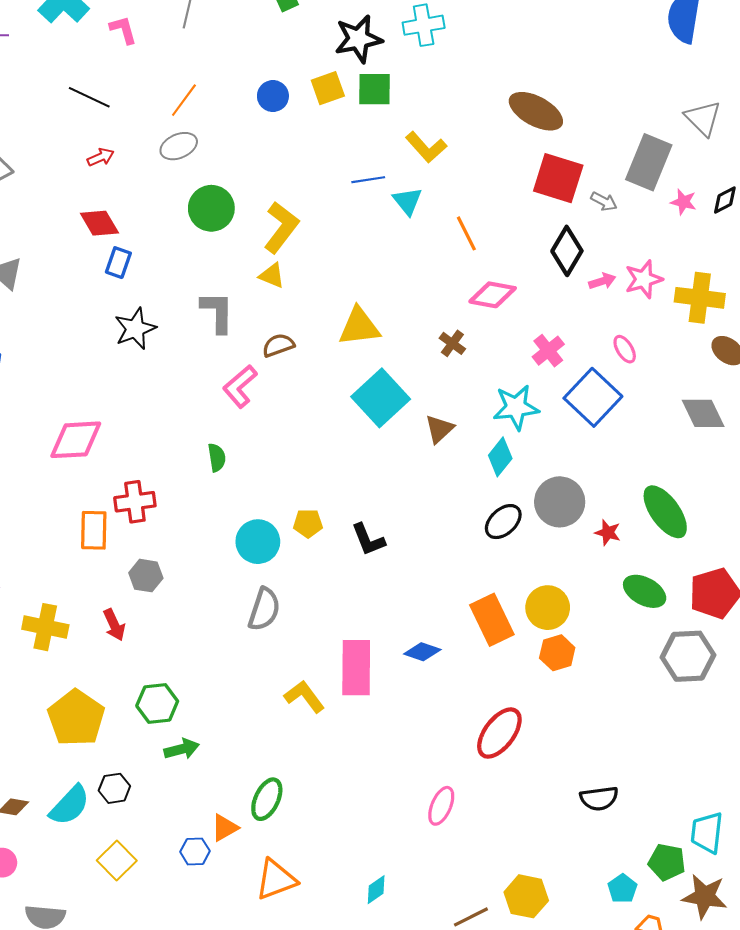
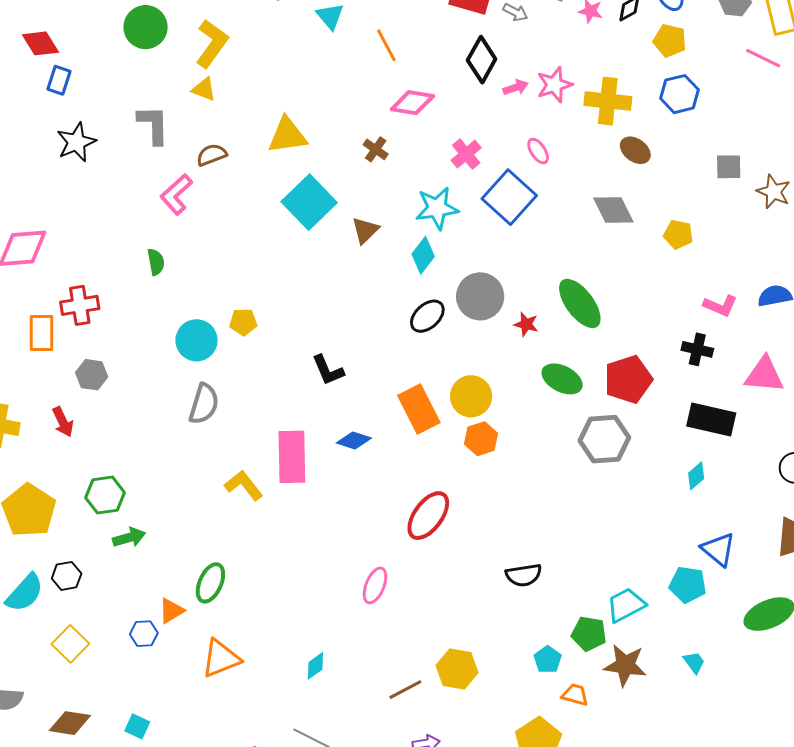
black L-shape: (368, 540) -> (328, 370), moved
cyan trapezoid: (707, 833) -> (626, 605), turned 57

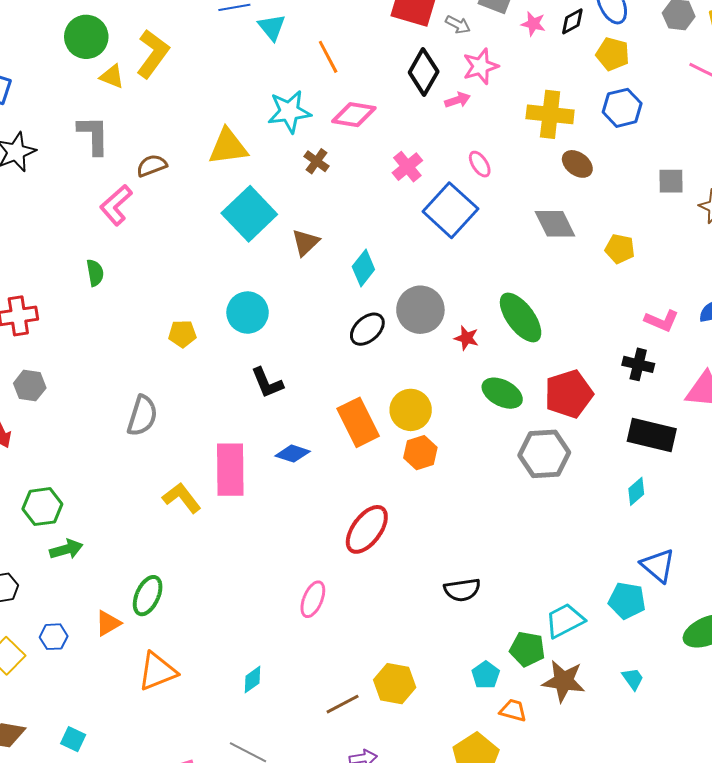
pink star: (555, 85) -> (481, 66), moved
yellow triangle: (204, 89) -> (112, 76), moved
cyan star: (437, 208) -> (289, 112), moved
cyan circle: (196, 340) -> (248, 313), moved
blue hexagon: (144, 634) -> (54, 637), moved

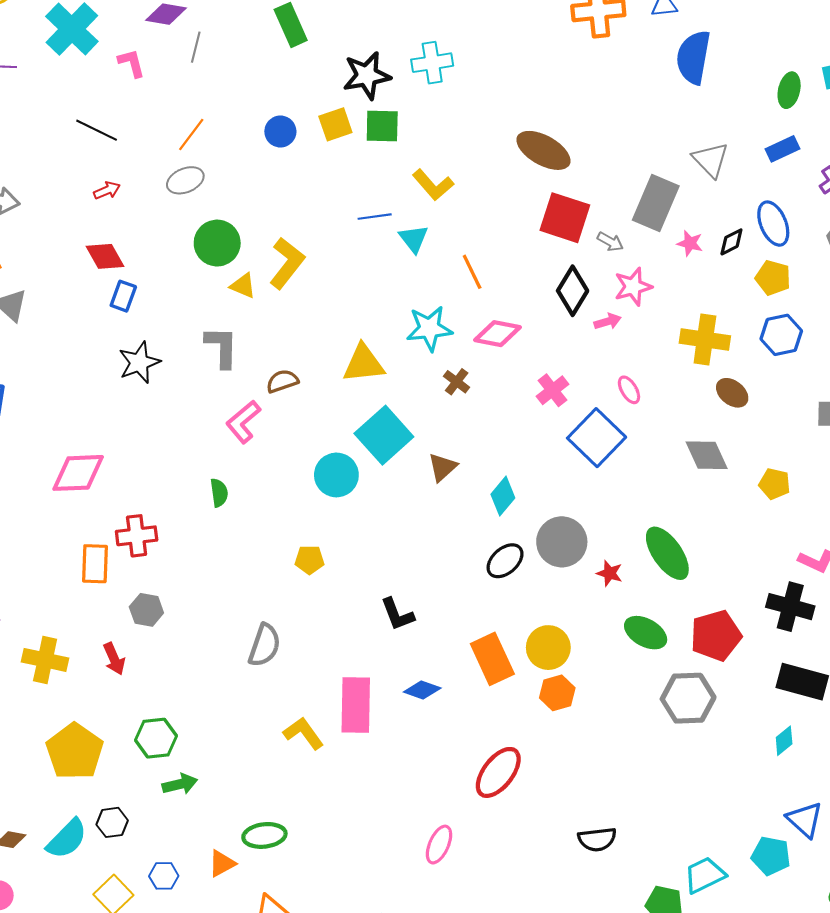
cyan circle: (248, 313) -> (336, 475), moved
black cross: (638, 364) -> (790, 607), size x1.4
green ellipse: (148, 596) -> (264, 835), turned 57

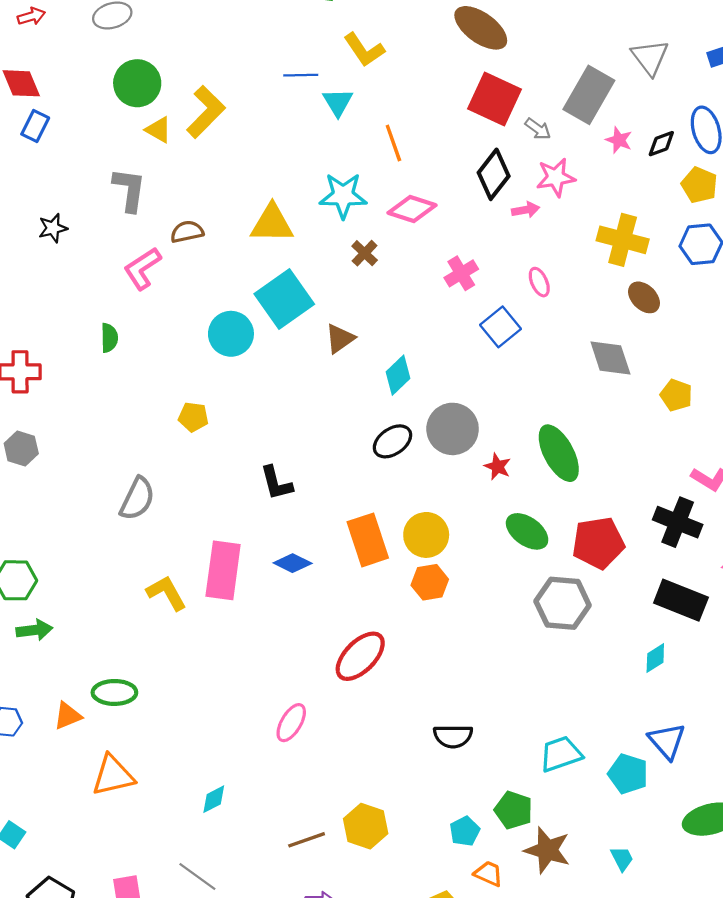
black star: (139, 363) -> (53, 228), moved, size x0.7
blue square: (597, 438) -> (500, 327), size x0.7
cyan trapezoid: (705, 875) -> (561, 754), moved

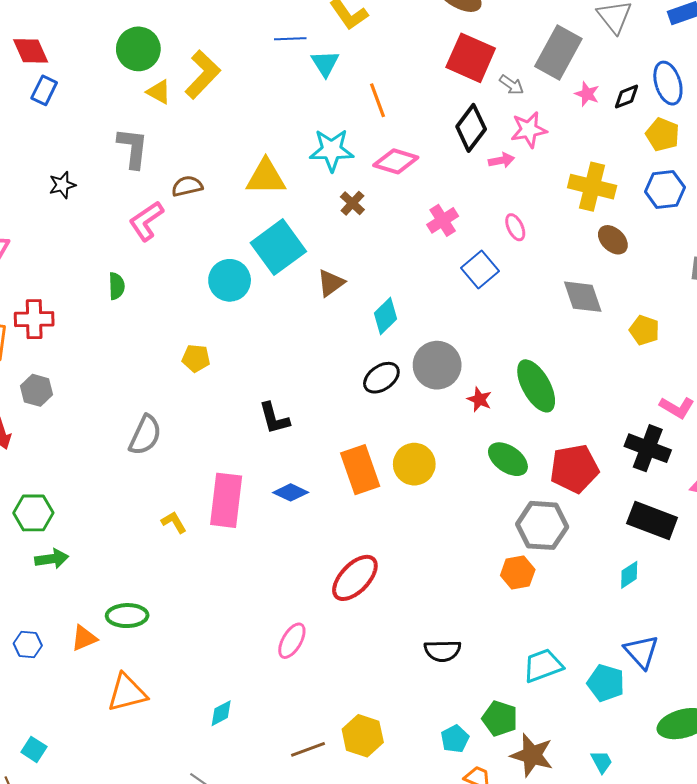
orange hexagon: (430, 582) -> (518, 572), moved
yellow L-shape: (167, 593) -> (174, 522), size x0.7

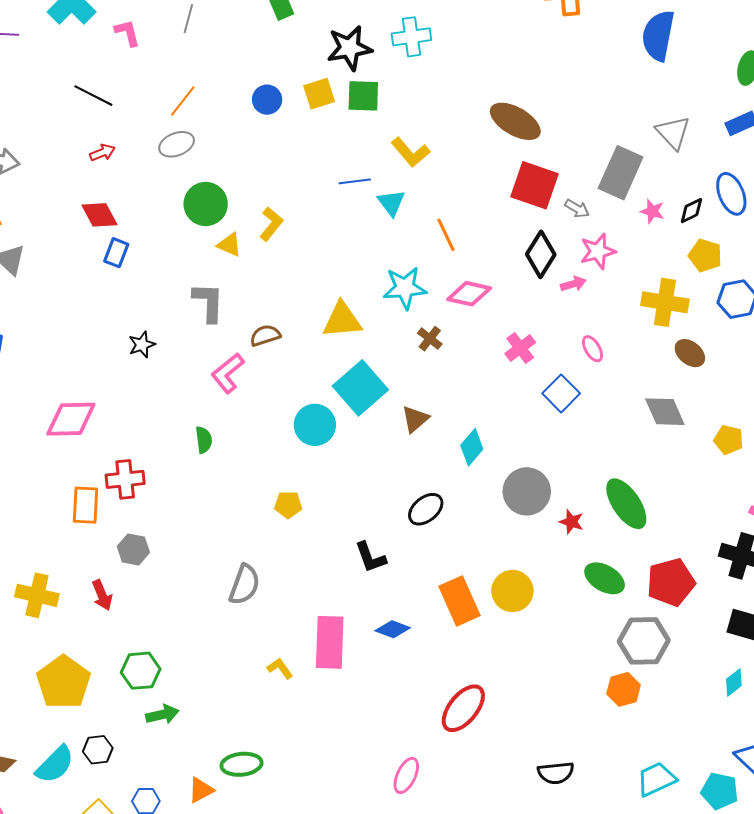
yellow L-shape: (203, 75) -> (271, 224), size x0.7
yellow pentagon: (663, 134) -> (705, 255), moved
black ellipse: (381, 378) -> (426, 509), moved

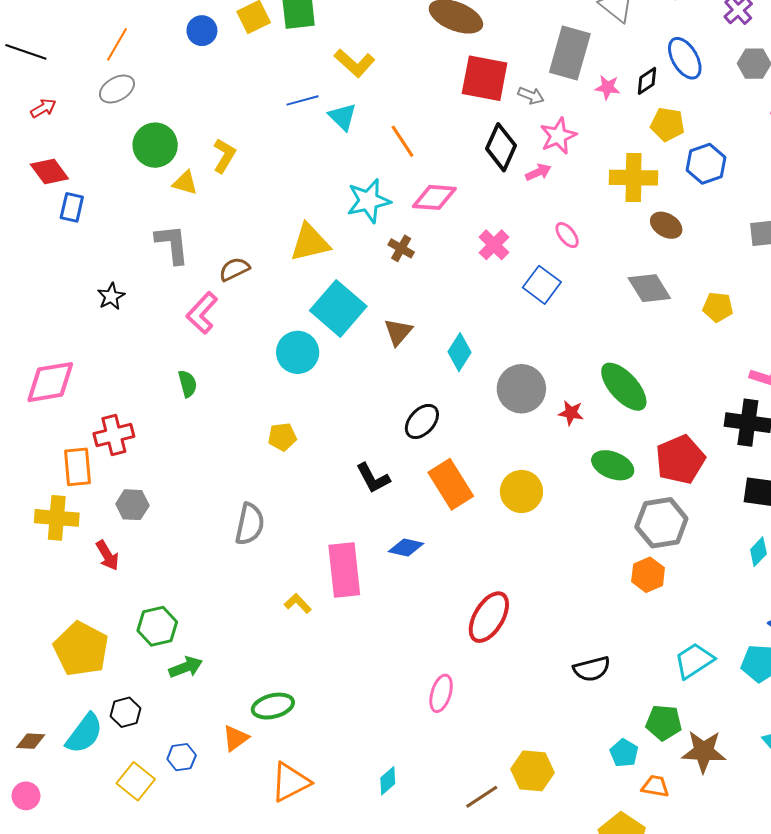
yellow cross: (37, 595) -> (57, 518), moved
orange rectangle: (459, 601) -> (451, 484), moved

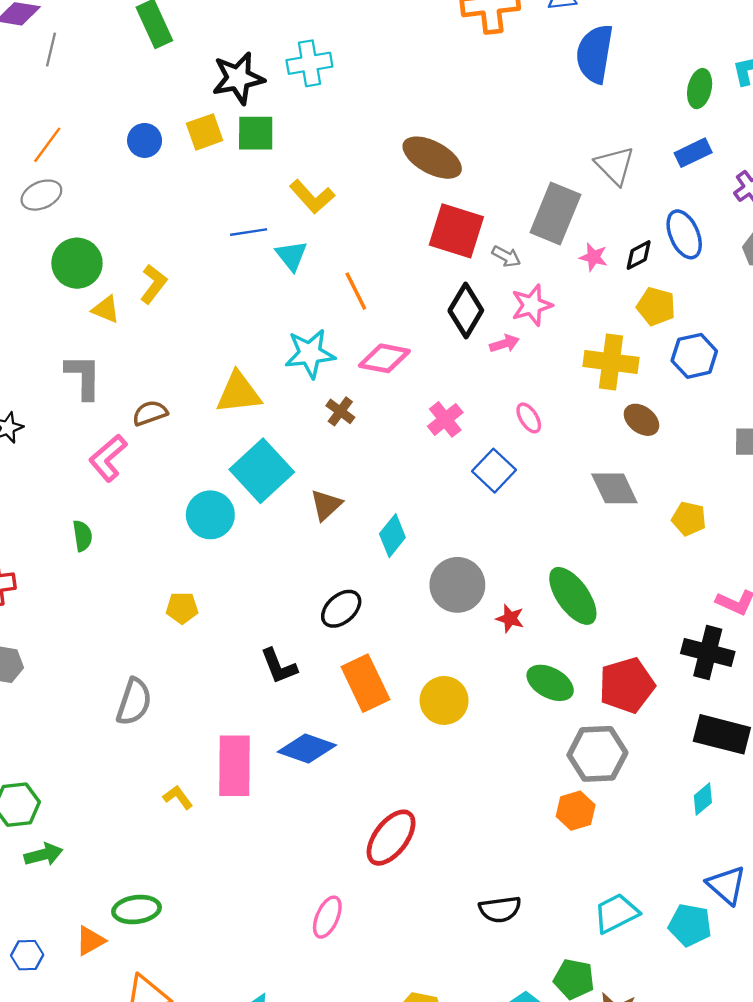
blue diamond: (406, 548) -> (307, 748), size x1.4

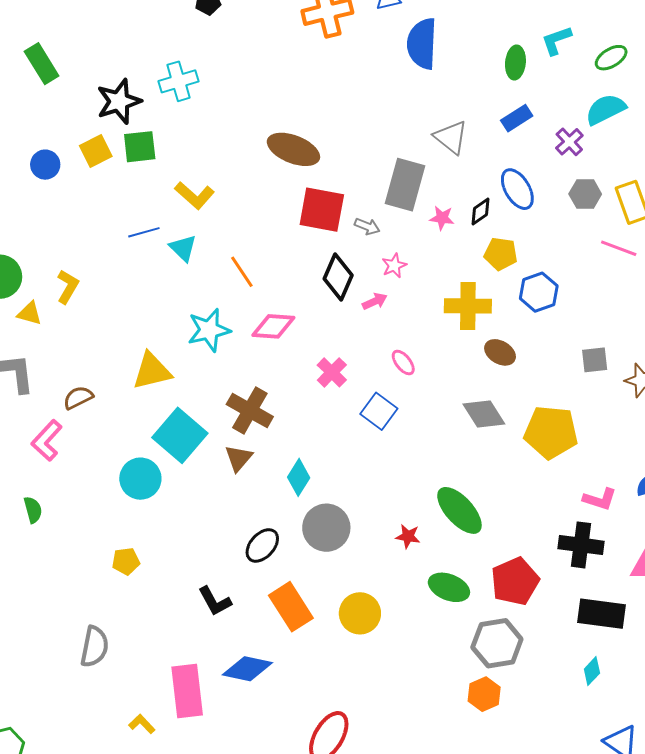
pink star: (532, 305) -> (394, 266), size x0.7
brown cross: (340, 411) -> (250, 410), moved, size x1.8
yellow pentagon: (689, 519) -> (551, 432), size x1.8
gray circle: (457, 585) -> (326, 528), moved

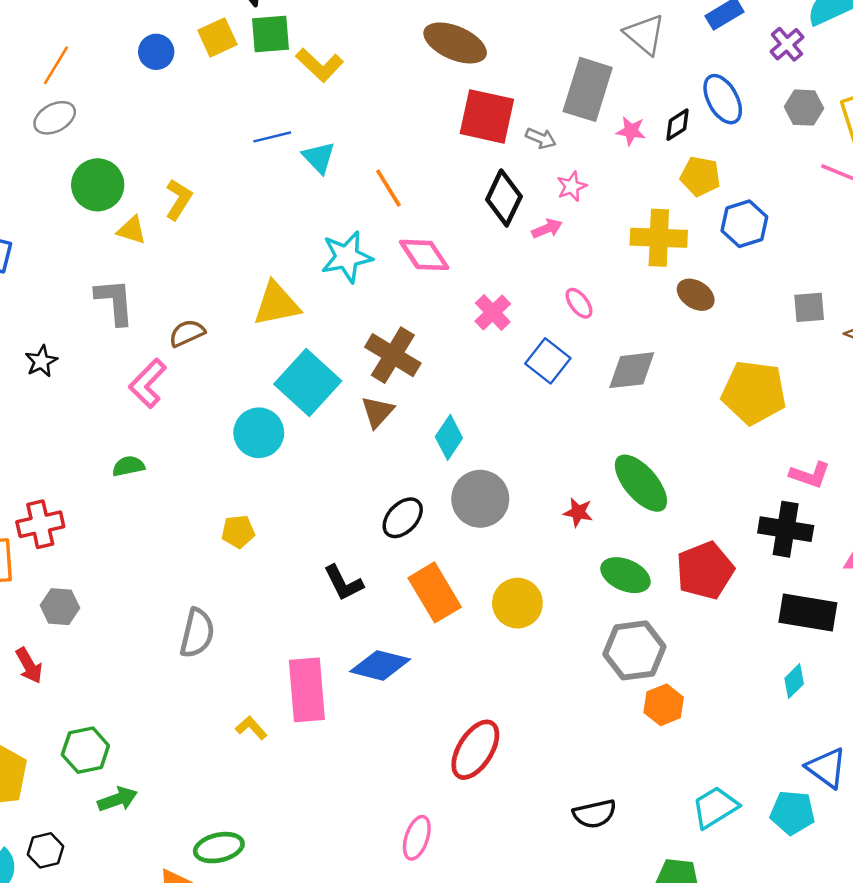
yellow L-shape: (195, 195) -> (320, 65), moved
pink diamond: (273, 326) -> (424, 255), turned 51
gray diamond: (484, 414) -> (632, 370), moved, turned -66
green semicircle: (33, 510) -> (128, 466), turned -88
gray hexagon: (497, 643) -> (634, 650), moved

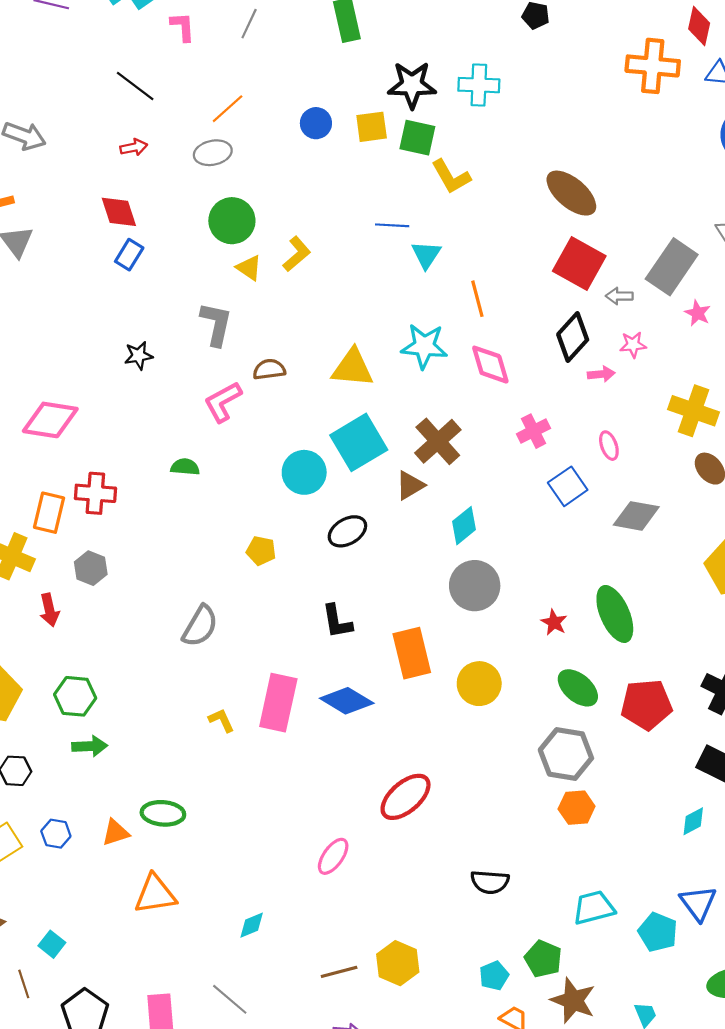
gray arrow: (541, 138) -> (619, 296), turned 140
black ellipse: (403, 518) -> (347, 531), moved

